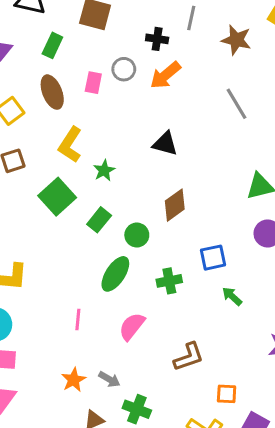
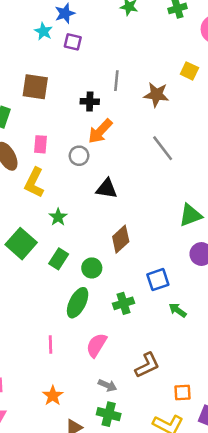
gray circle: (124, 69) -> (79, 156), moved
yellow L-shape: (70, 145) -> (34, 183), moved
gray arrow: (109, 379) -> (107, 385), moved

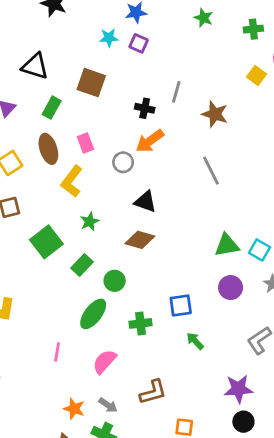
cyan star: (43, 31) -> (109, 38), moved, turned 30
yellow square: (189, 71) -> (257, 75), moved
pink rectangle: (40, 144) -> (85, 143), turned -36
brown diamond: (121, 239) -> (140, 240), moved, turned 48
orange star: (53, 396) -> (74, 409), moved, turned -30

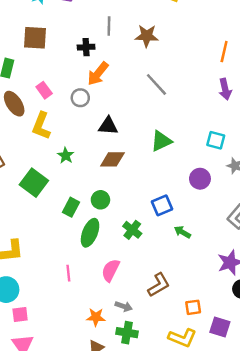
green triangle: (227, 245) -> (161, 141), moved
green rectangle: (82, 265) -> (71, 207), moved
green cross: (141, 323) -> (132, 230), turned -30

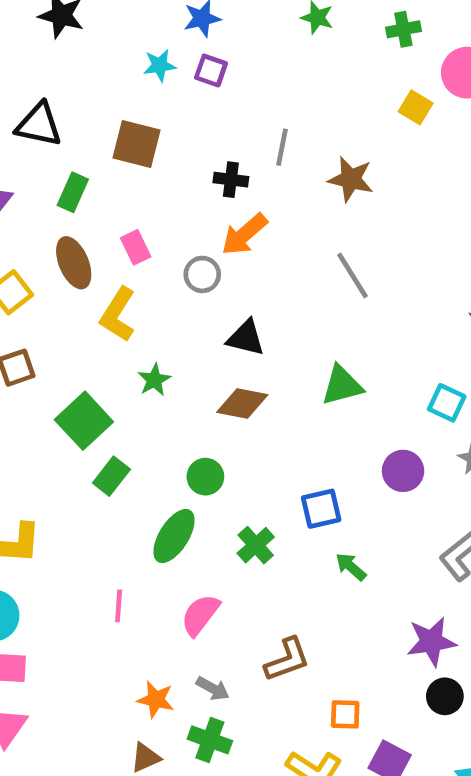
green rectangle: (71, 207) -> (111, 476), moved

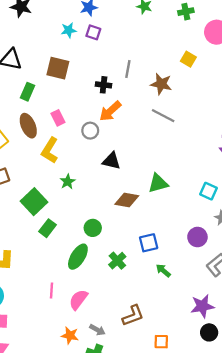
yellow square: (416, 107) -> (188, 59), moved
gray line: (353, 276) -> (163, 116), moved, turned -30
brown diamond: (242, 403) -> (127, 200), moved
purple circle: (403, 471) -> (197, 237), moved
pink semicircle: (200, 615) -> (78, 300), moved

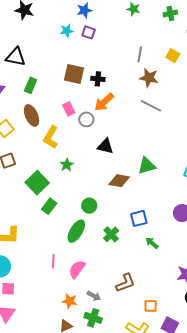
brown square: (58, 68) -> (74, 74), moved
gray line: (128, 69) -> (140, 54), moved
pink rectangle: (58, 118) -> (69, 109), moved

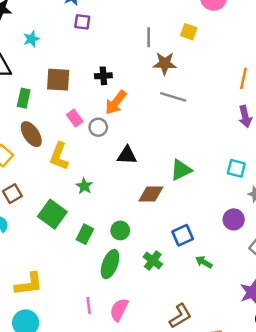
cyan star: (67, 31) -> (31, 39), moved
brown square: (74, 74) -> (58, 80), moved
green rectangle: (49, 206) -> (85, 234), moved

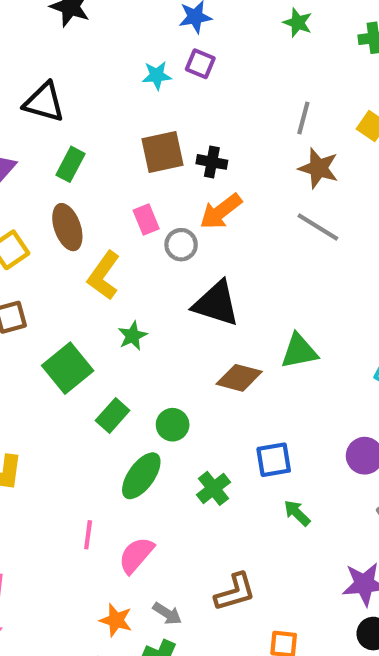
cyan star: (31, 39) -> (157, 75), moved
brown square: (58, 80) -> (162, 152), moved, turned -30
black triangle: (127, 155) -> (216, 304), size x1.4

